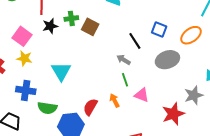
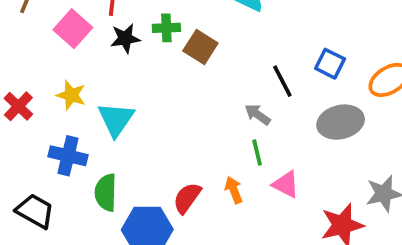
pink square: (22, 36) -> (73, 29), moved
cyan triangle: (61, 71) -> (116, 119), moved
green semicircle: (47, 108) -> (106, 192), turned 78

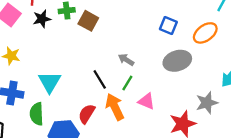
black line: (282, 81) -> (100, 79), moved
cyan triangle: (116, 119) -> (50, 82), moved
green line: (257, 153) -> (127, 83), turned 49
orange arrow: (234, 190) -> (115, 107), size x1.6

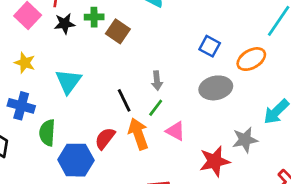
gray arrow: (126, 60) -> (157, 81), turned -133
cyan triangle: (50, 82) -> (68, 81), moved

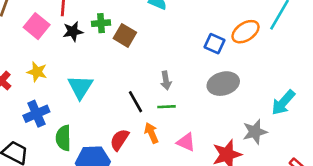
orange ellipse: (251, 59) -> (246, 32), moved
blue cross: (21, 106) -> (36, 114), turned -35
green line: (156, 108) -> (166, 107), turned 54
pink triangle: (175, 131) -> (186, 142), moved
orange arrow: (138, 134) -> (151, 133), size x0.7

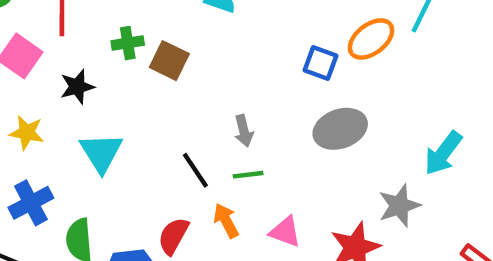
black star: (73, 31) -> (77, 87), moved

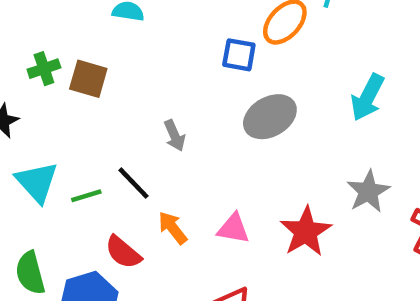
cyan arrow: (443, 153) -> (368, 97), moved
green line: (248, 175) -> (86, 196), moved
gray star: (399, 206) -> (368, 191), moved
red semicircle: (173, 236) -> (123, 252), turned -69

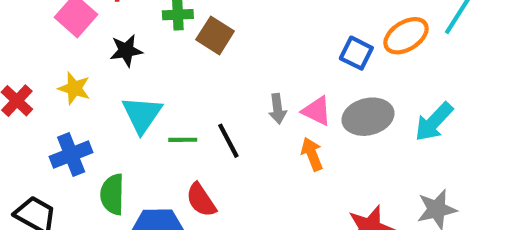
cyan arrow: (368, 97) -> (434, 122), moved
orange arrow: (173, 228) -> (312, 154), moved
pink triangle: (233, 228) -> (317, 111), moved

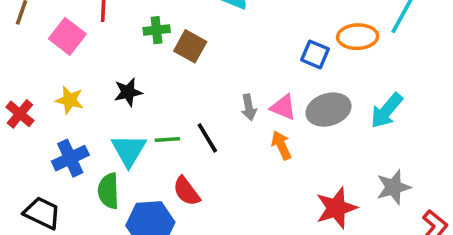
orange ellipse: (406, 36) -> (358, 37), turned 33
black star: (126, 51) -> (128, 92), moved
cyan triangle: (142, 115) -> (129, 150), moved

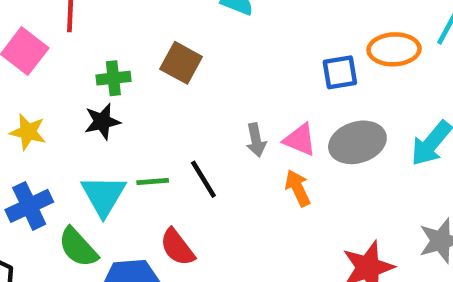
green cross: (157, 30) -> (113, 78), moved
blue square: (315, 54) -> (340, 72), turned -32
green semicircle: (109, 191) -> (78, 247), turned -40

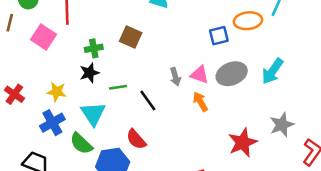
yellow star: (28, 132) -> (57, 92), moved
green line: (153, 181) -> (118, 87), moved

